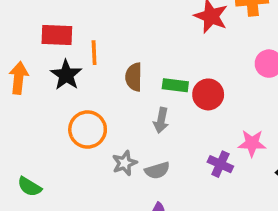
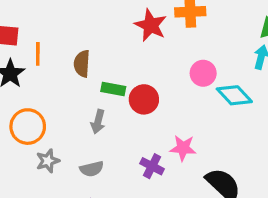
brown semicircle: (134, 77) -> (82, 64), moved
gray star: (125, 163) -> (48, 161), moved

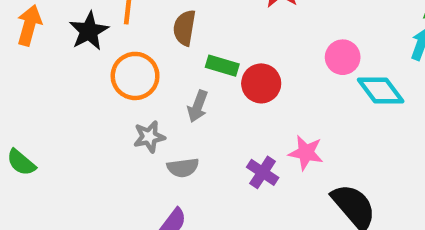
orange circle: (28, 127) -> (135, 76), moved
gray star: (48, 161) -> (149, 137), moved

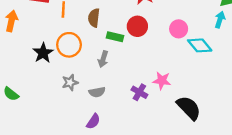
black star: (89, 31) -> (43, 53), moved
red circle: (261, 83) -> (137, 26), moved
gray star: (149, 137) -> (70, 82), moved

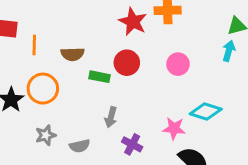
brown semicircle: (94, 18) -> (73, 54), turned -96
cyan diamond: (200, 45) -> (206, 111), moved, turned -30
gray arrow: (103, 59) -> (111, 117), moved
pink star: (162, 81) -> (174, 128), moved

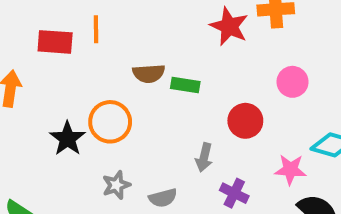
orange line: (34, 45) -> (96, 29), moved
red circle: (127, 63) -> (245, 121), moved
green rectangle: (99, 77) -> (185, 85), moved

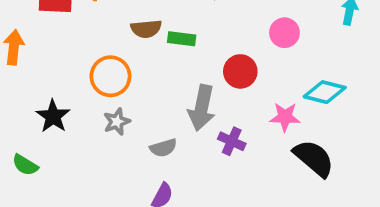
black star: (67, 139) -> (53, 116), moved
gray arrow: (204, 157) -> (202, 108), size x1.6
gray star: (116, 185) -> (117, 122), moved

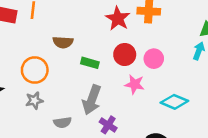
green rectangle: (182, 39) -> (90, 63), moved
red circle: (240, 71) -> (125, 55), moved
pink star: (285, 117) -> (135, 84), moved

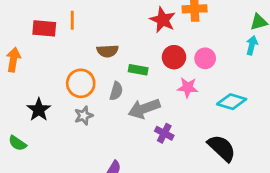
gray arrow: (92, 100) -> (144, 109), turned 56
gray semicircle: (62, 122) -> (116, 91), moved, turned -60

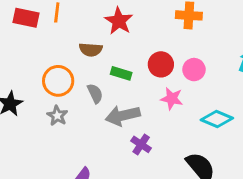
red star: (163, 20) -> (119, 21), moved
gray semicircle: (116, 91) -> (95, 93), turned -48
gray star: (84, 116) -> (57, 116), turned -30

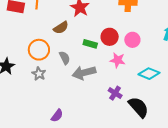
brown semicircle: (91, 50) -> (61, 28), turned -35
green rectangle: (121, 73) -> (90, 44), moved
purple cross: (141, 144) -> (115, 93), moved

